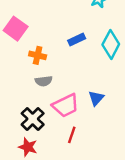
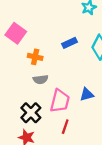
blue triangle: (96, 98) -> (87, 94), turned 32
pink trapezoid: (66, 106) -> (60, 101), turned -50

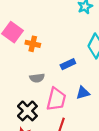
blue rectangle: (70, 43) -> (68, 64), moved
orange cross: (35, 57) -> (33, 44), moved

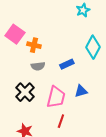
gray semicircle: (37, 78) -> (38, 66), moved
black cross: (27, 111) -> (25, 92), moved

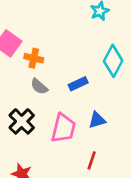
gray semicircle: (38, 66) -> (39, 86), turned 48
red line: (61, 121) -> (92, 160), moved

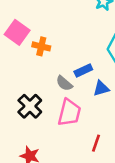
gray semicircle: (39, 86) -> (64, 83), moved
blue triangle: (97, 120) -> (101, 88), moved

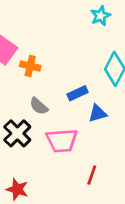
gray semicircle: (64, 83) -> (39, 106), moved
pink trapezoid: (69, 113) -> (62, 141), turned 72

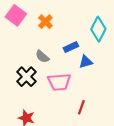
orange cross: (30, 66) -> (45, 22), moved, turned 32

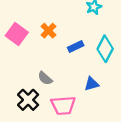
orange cross: (45, 22) -> (48, 31), moved
blue rectangle: (71, 47) -> (76, 47), moved

